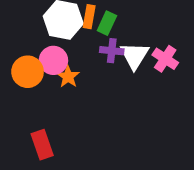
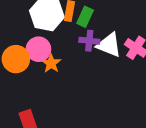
white triangle: (134, 56) -> (109, 45), turned -40

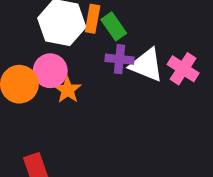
green rectangle: (85, 17) -> (114, 26), turned -60

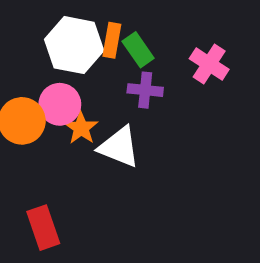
white triangle: (146, 65) -> (119, 147), moved
pink cross: (183, 69) -> (209, 64), moved

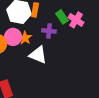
green rectangle: (138, 50) -> (62, 17), moved
orange star: (81, 128) -> (25, 38), moved

